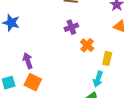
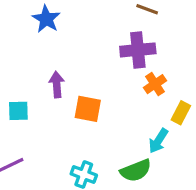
purple cross: (71, 27) -> (138, 50), size x1.5
orange square: (33, 82) -> (88, 109), moved, turned -30

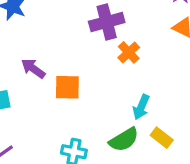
purple arrow: (57, 85) -> (33, 68), turned -40
yellow rectangle: (181, 113) -> (162, 138), moved, turned -70

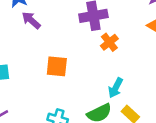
purple arrow: (33, 68) -> (31, 20), moved

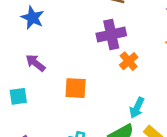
purple arrow: (31, 20) -> (35, 63), moved

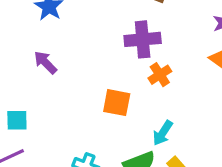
orange square: (76, 88) -> (117, 103), moved
cyan square: (18, 96) -> (17, 120), moved

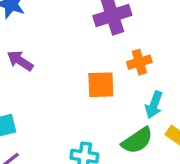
orange cross: (160, 75) -> (139, 62), moved, turned 30

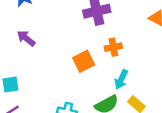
orange square: (101, 85) -> (84, 61), turned -30

